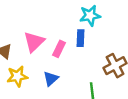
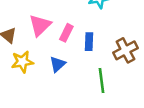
blue rectangle: (80, 38) -> (89, 42), moved

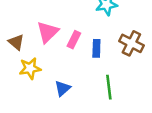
brown cross: (125, 50) -> (131, 43), moved, turned -35
blue triangle: (58, 64) -> (63, 88), moved

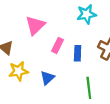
pink triangle: (48, 32) -> (35, 25), moved
blue triangle: (63, 88) -> (47, 78), moved

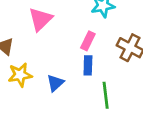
pink rectangle: (58, 45) -> (88, 41), moved
blue rectangle: (78, 53) -> (88, 65), moved

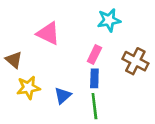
pink triangle: (40, 19) -> (48, 33), turned -50
green line: (106, 95) -> (94, 106), moved

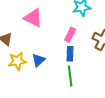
blue triangle: (63, 96) -> (38, 60), moved

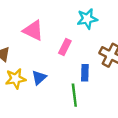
pink rectangle: (70, 35) -> (65, 47), moved
blue rectangle: (70, 54) -> (85, 73), moved

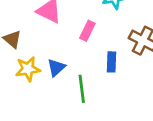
green line: (74, 95) -> (82, 89), moved

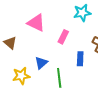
yellow star: (28, 69) -> (21, 76), moved

